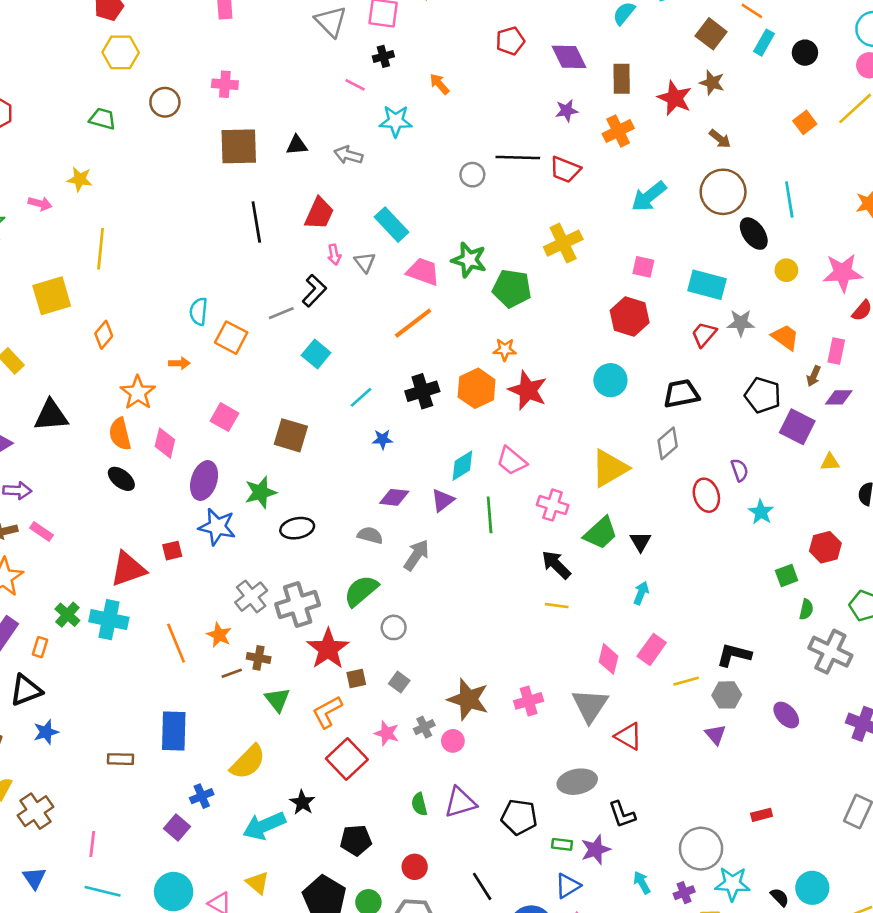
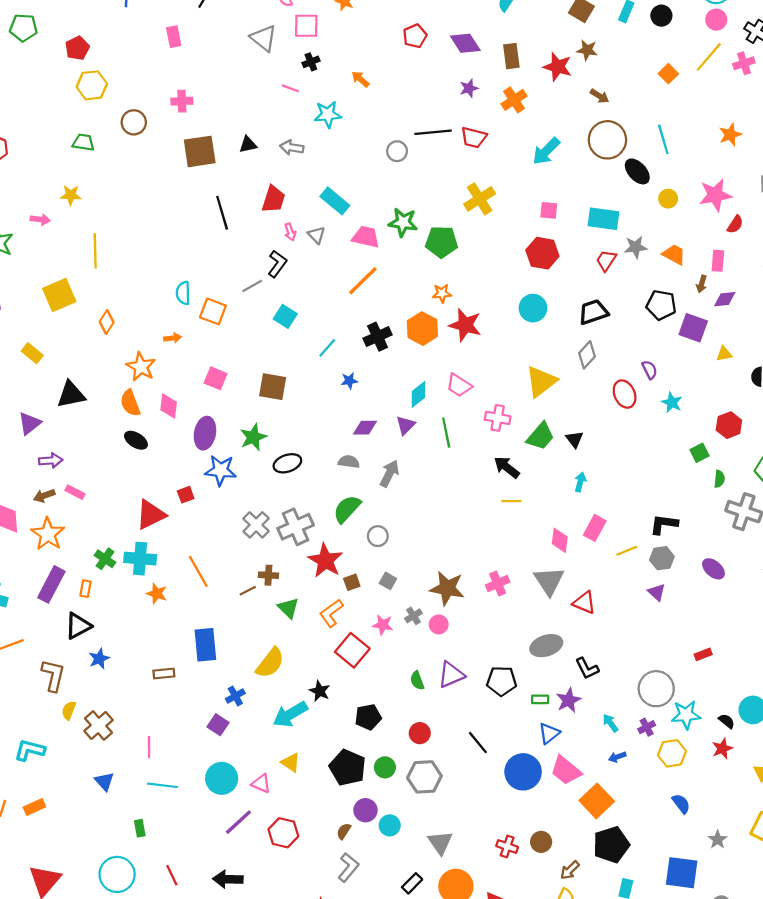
orange star: (219, 635) -> (157, 594), moved

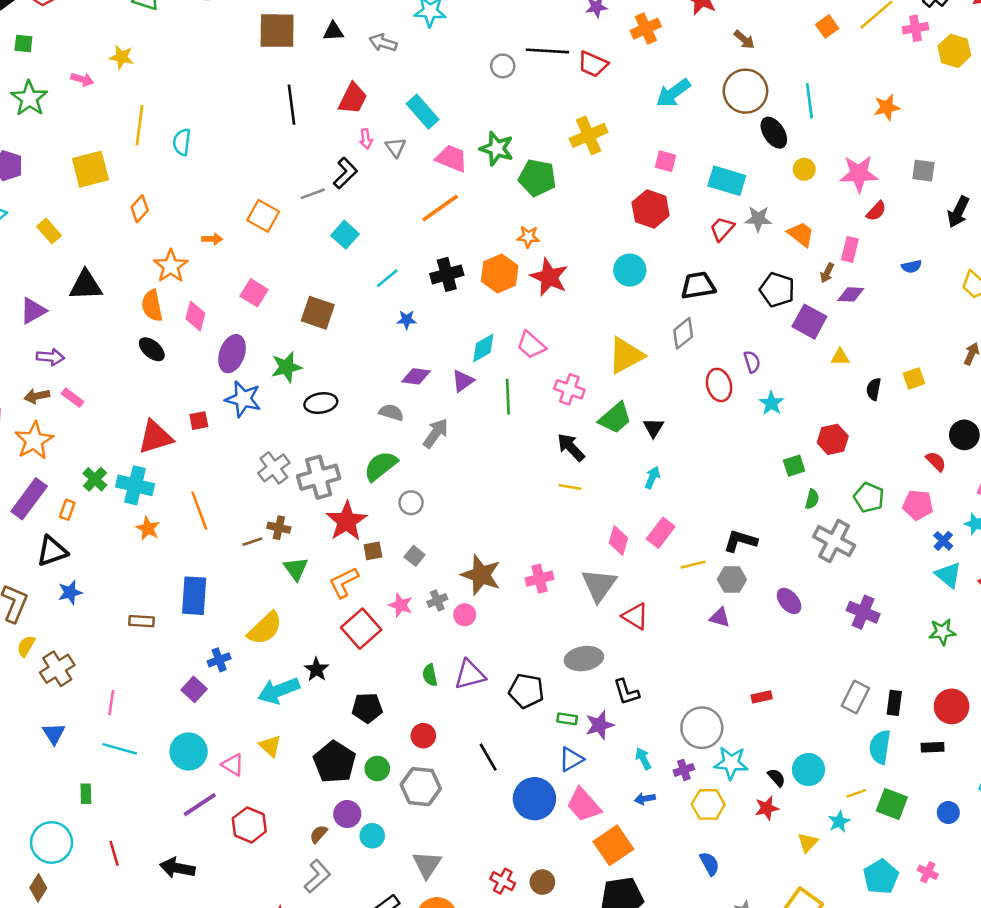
cyan semicircle: (183, 293) -> (182, 142), moved
purple triangle: (657, 592) -> (720, 617), turned -36

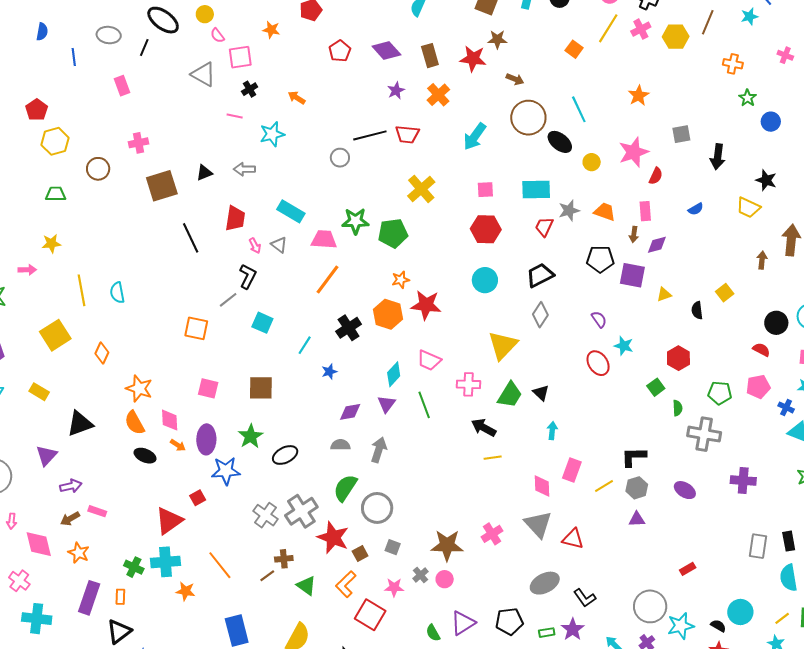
orange arrow: (212, 239) -> (178, 445), moved, turned 49
red ellipse: (719, 385) -> (598, 363), moved
orange star: (34, 441) -> (79, 553), size x0.7
gray circle: (411, 503) -> (377, 508), size x1.6

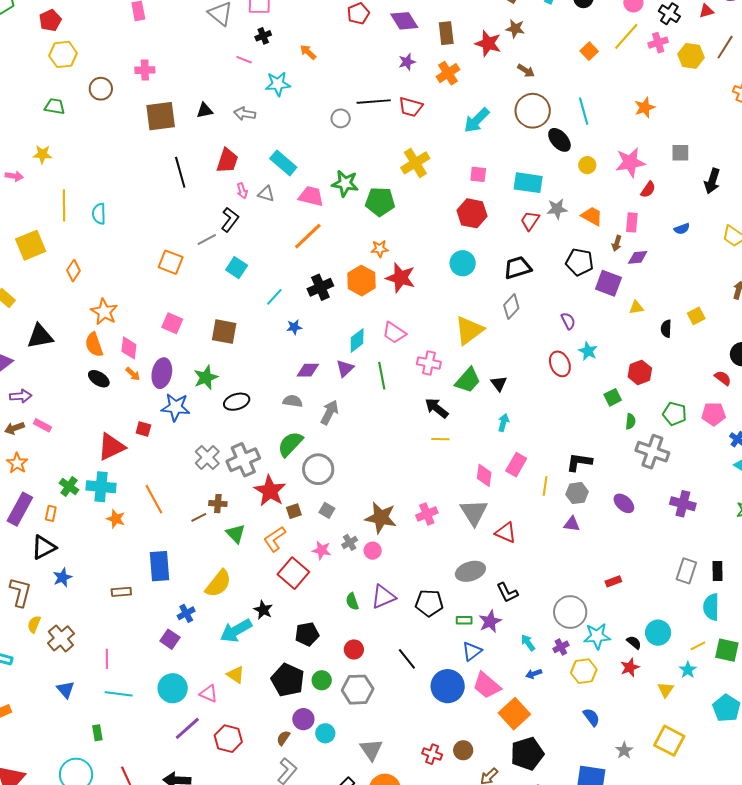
gray triangle: (279, 245) -> (266, 194), turned -30
yellow line: (604, 486) -> (545, 486), turned -60
red square: (198, 498) -> (143, 429), turned 35

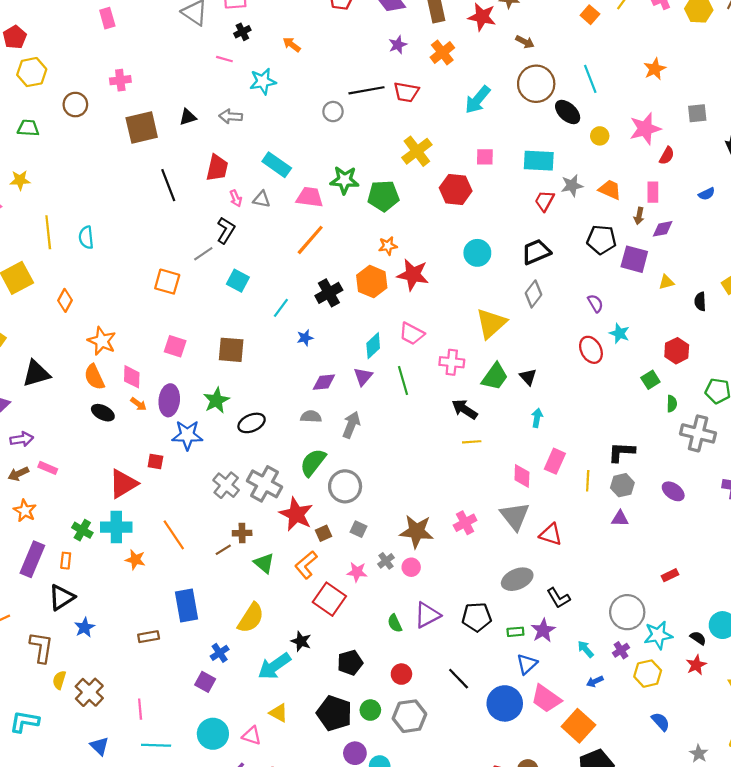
red hexagon: (472, 213) -> (456, 189), moved
gray cross: (243, 460) -> (265, 484), turned -32

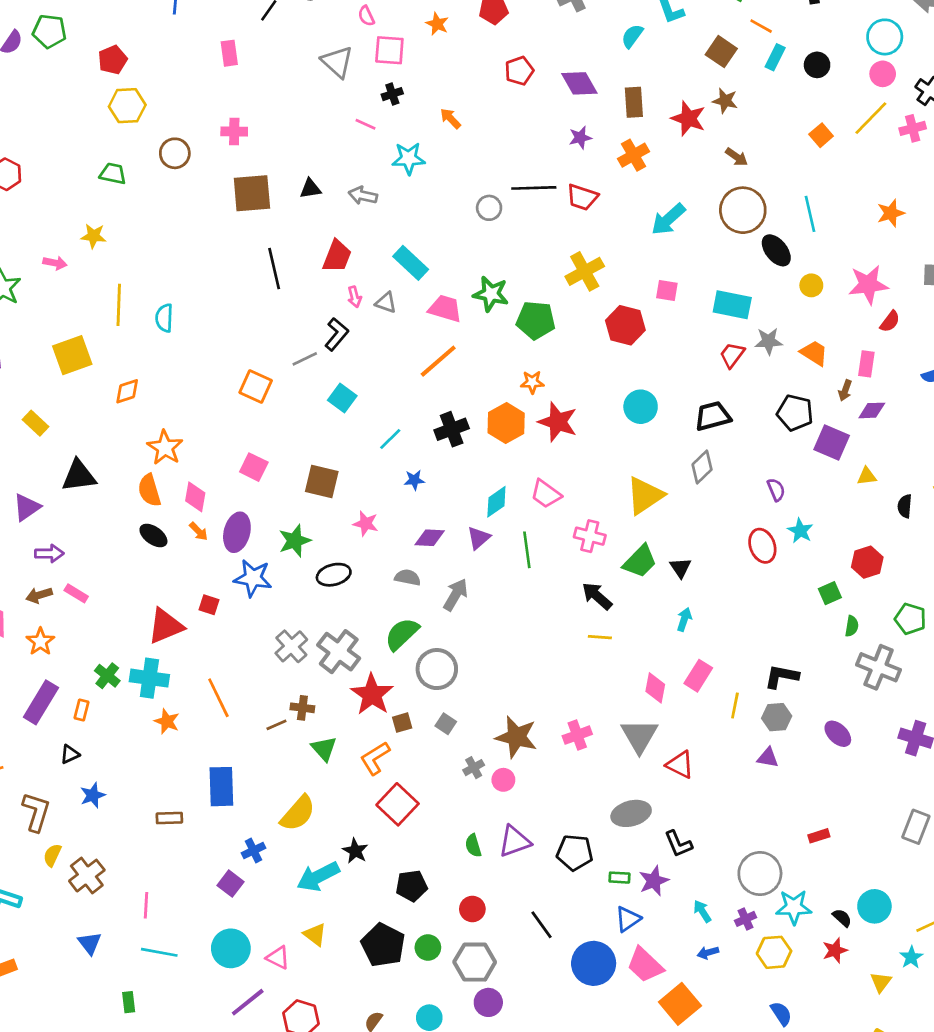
orange diamond: (65, 300) -> (127, 391), turned 35
pink star: (357, 572) -> (366, 524), moved
black triangle: (62, 597) -> (70, 754), size x0.6
purple circle: (355, 753) -> (488, 1002), moved

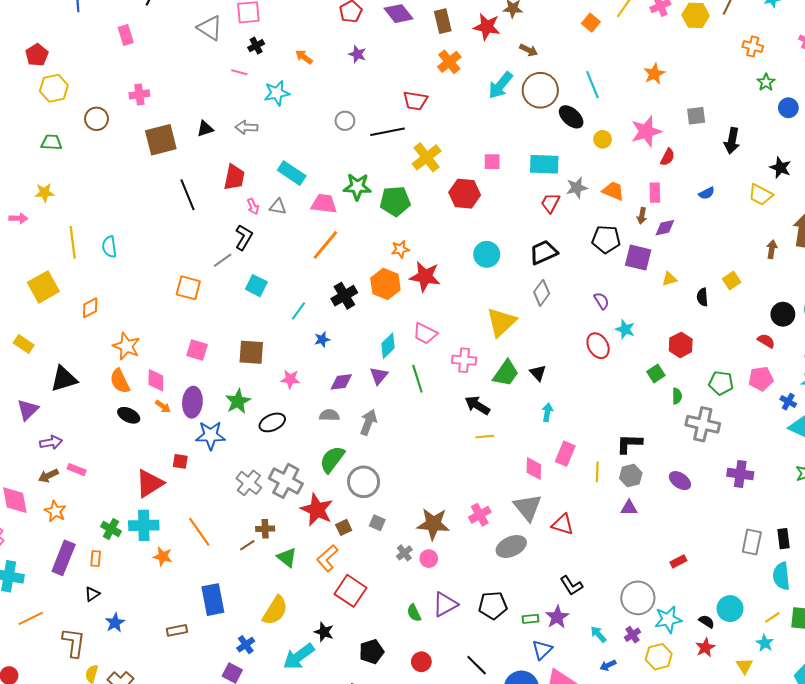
purple star: (580, 138) -> (357, 54), moved, turned -30
black line: (534, 188) -> (388, 132), moved
cyan arrow: (668, 219) -> (500, 85), moved
gray ellipse: (631, 813) -> (511, 546), moved

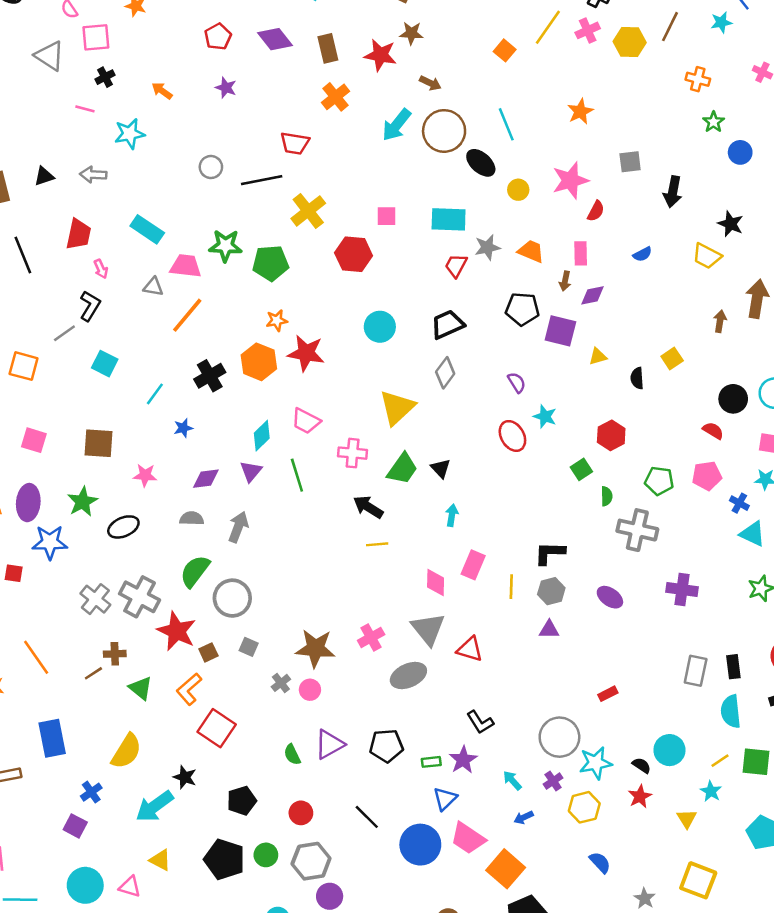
gray triangle: (278, 207) -> (153, 287), moved

